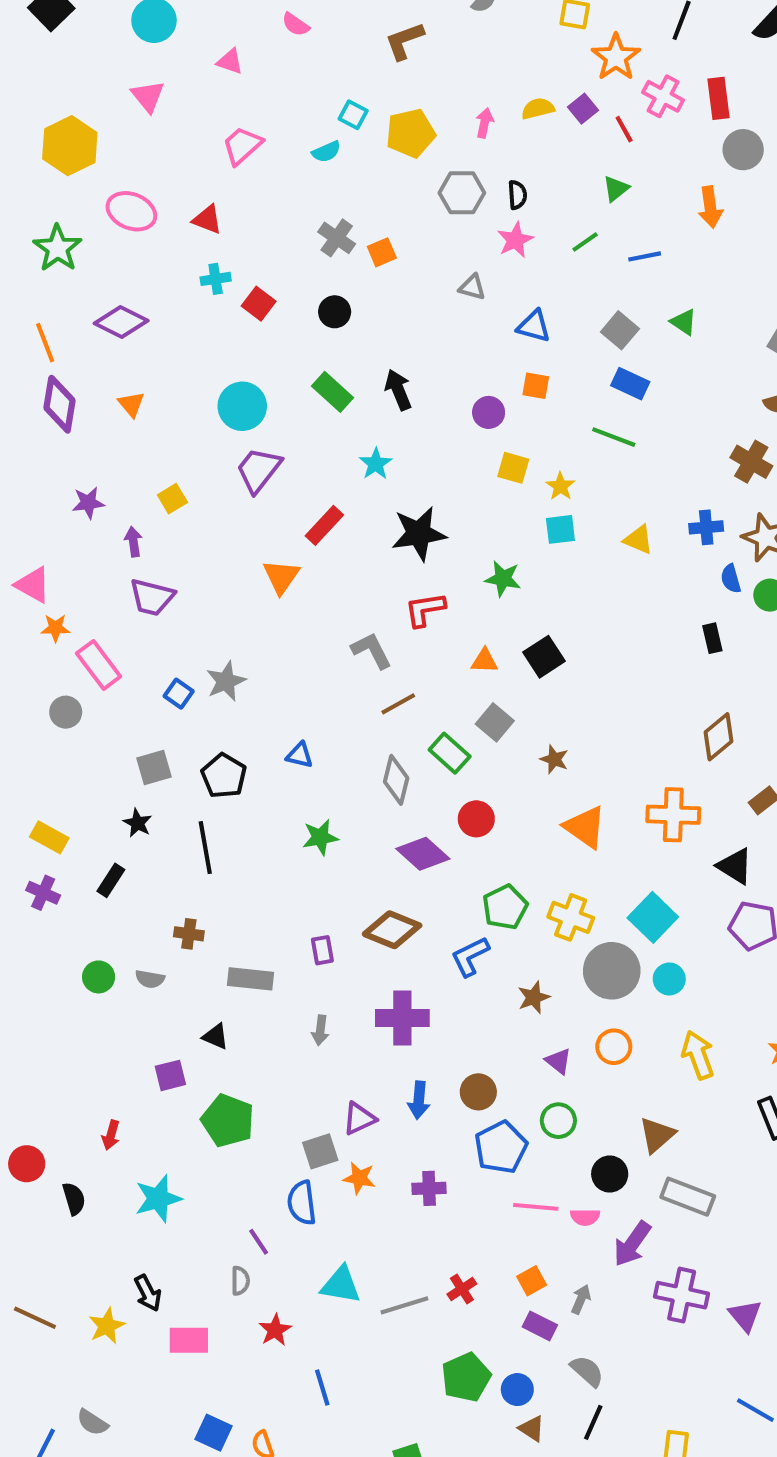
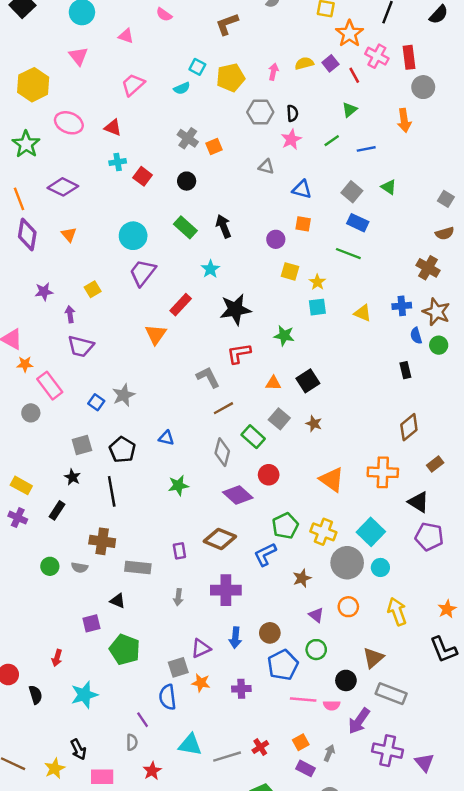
brown star: (554, 759) -> (314, 424), moved
brown cross: (189, 934) -> (102, 541), size x1.5

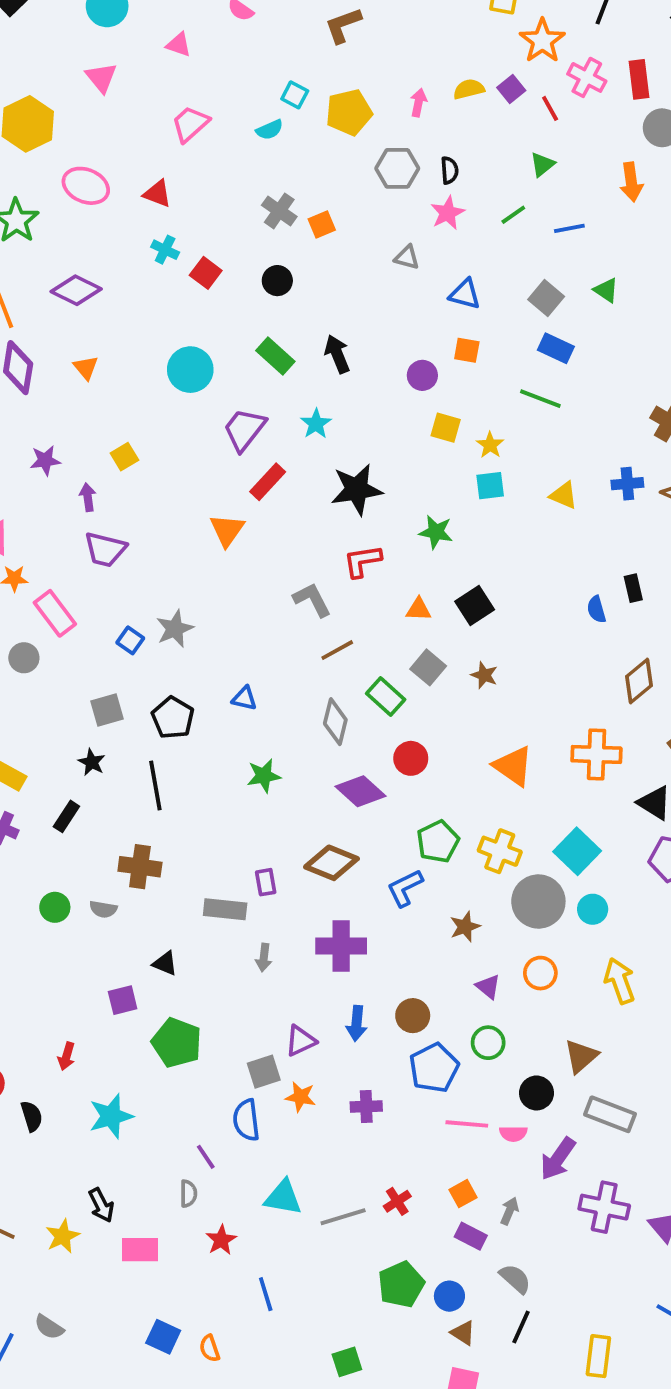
cyan cross: (118, 162) -> (165, 250), turned 35
purple trapezoid: (143, 273) -> (244, 430), moved
blue semicircle: (416, 336) -> (596, 609), moved
gray rectangle: (138, 567) -> (225, 909), moved

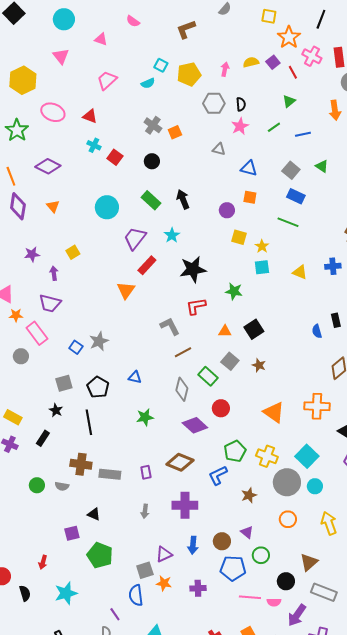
purple trapezoid: (105, 549) -> (50, 303), moved
gray rectangle: (225, 909) -> (110, 474), moved
purple triangle: (488, 987) -> (247, 532), moved
blue pentagon: (434, 1068) -> (233, 568), turned 30

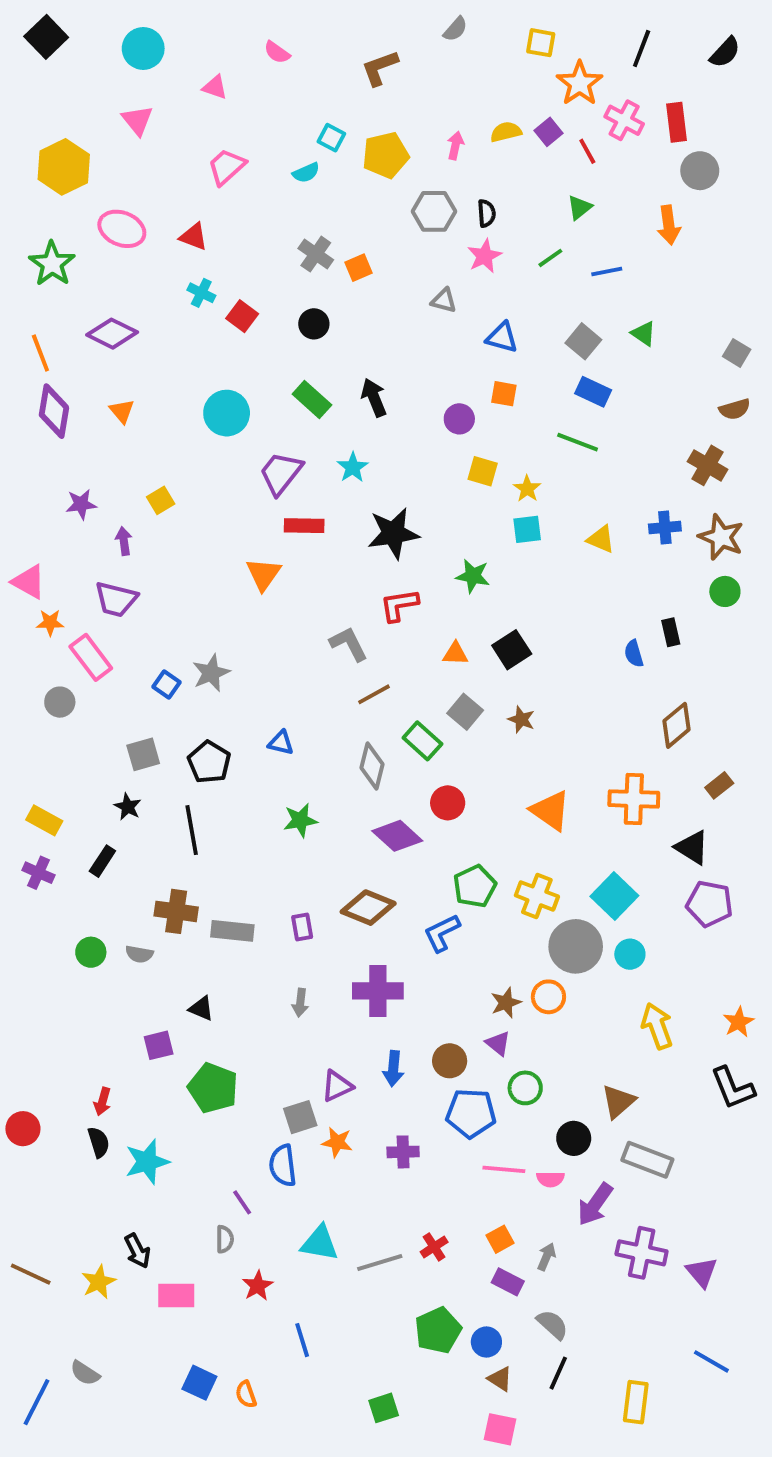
red rectangle: (147, 265) -> (304, 526), turned 48
brown star: (249, 495) -> (506, 1003), moved
orange circle: (288, 519) -> (548, 997), moved
black semicircle: (25, 593) -> (99, 1142), moved

